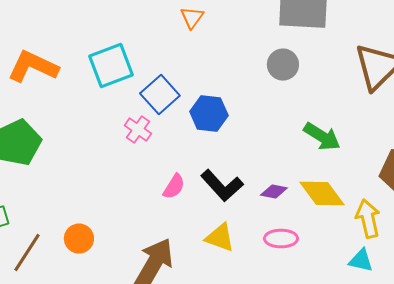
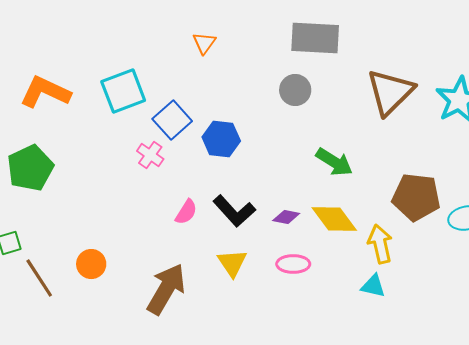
yellow triangle: (220, 238) -> (232, 263), turned 36
brown line: (27, 253) -> (39, 278), turned -66

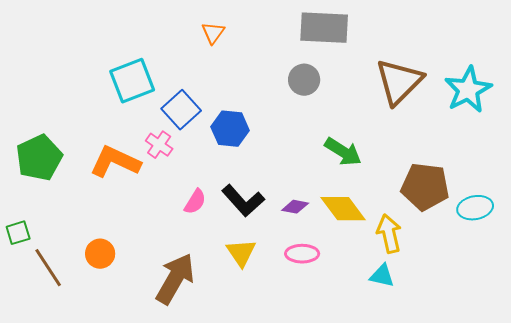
orange L-shape: (45, 92) -> (115, 162), moved

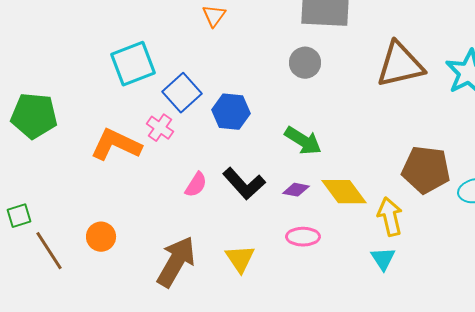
brown triangle: (399, 82) -> (400, 65), turned 32
green arrow: (343, 152) -> (303, 141), moved
green pentagon: (39, 158) -> (34, 116), moved, turned 30
yellow triangle: (241, 253) -> (240, 259), moved
cyan triangle: (382, 276) -> (383, 259), turned 44

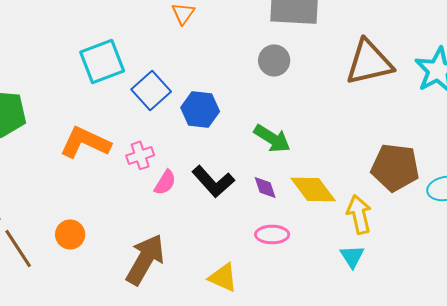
pink cross: (160, 128) -> (140, 155), moved, turned 36
purple diamond: (296, 190) -> (265, 187), turned 60
yellow triangle: (240, 259) -> (223, 277), moved, turned -32

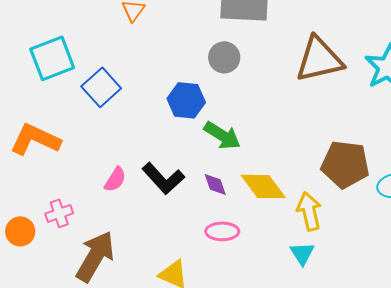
blue hexagon: (200, 109) -> (186, 100), moved
pink cross: (140, 155) -> (59, 213), moved

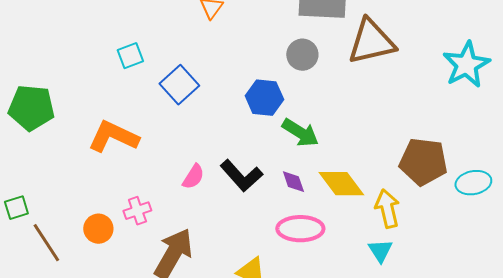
cyan square: (52, 58) -> (130, 56), size x0.6
brown triangle: (319, 59) -> (371, 42), moved
pink ellipse: (222, 231) -> (300, 229), size x1.4

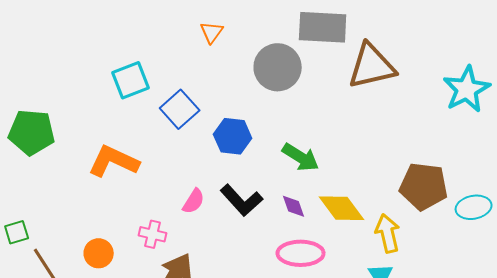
gray circle: (302, 55) -> (278, 67), moved, size x1.5
cyan square: (130, 56) -> (131, 80), size x1.4
blue hexagon: (264, 98) -> (233, 136), moved
pink cross: (137, 211) -> (153, 234), moved, turned 32

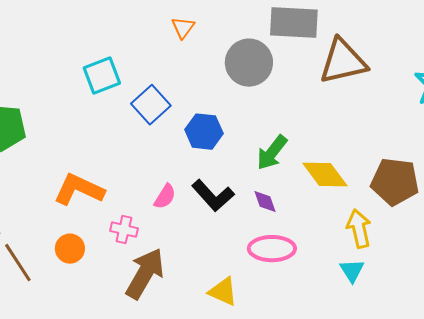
green arrow: (301, 157) -> (272, 153), turned 96
orange L-shape: (114, 161) -> (79, 190), moved
yellow diamond: (342, 208) -> (325, 175), moved

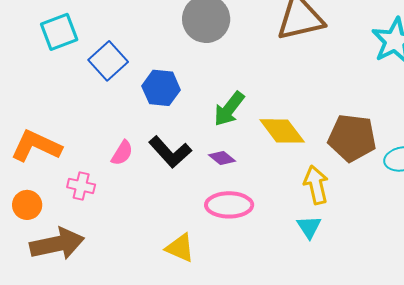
purple diamond: (265, 202) -> (222, 158), turned -32
brown arrow: (145, 274) -> (57, 244), moved, turned 48

